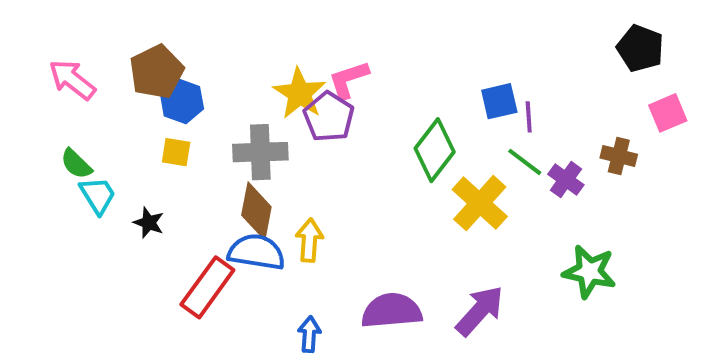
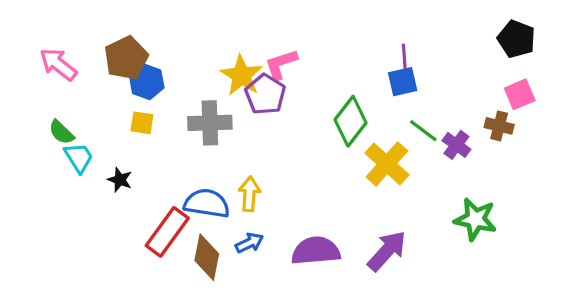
pink square: (668, 113) -> (520, 94), moved
purple line: (529, 117) -> (404, 56), moved
brown diamond: (256, 211) -> (207, 257), moved
blue arrow: (309, 334) -> (249, 243), moved, turned 60

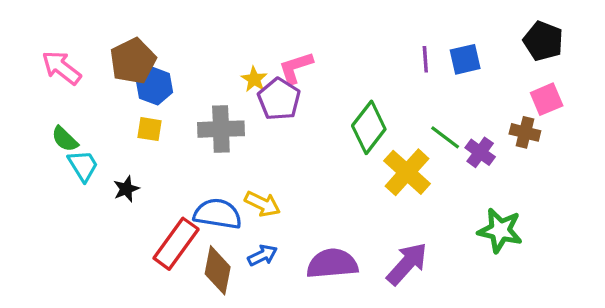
yellow star: (242, 75) -> (254, 79), size x0.6
blue square: (403, 82) -> (465, 59), moved
black star: (120, 180) -> (126, 189), turned 30
yellow arrow: (249, 194) -> (262, 204), turned 112

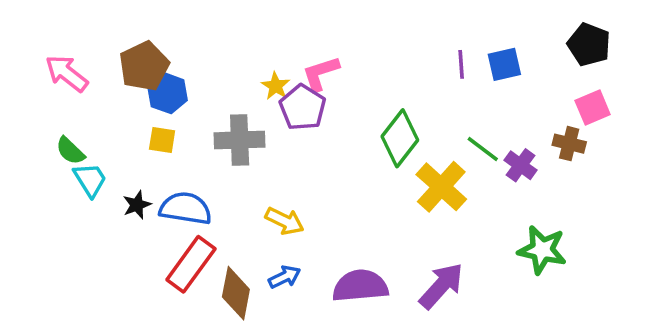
blue semicircle: (218, 214) -> (186, 208), moved

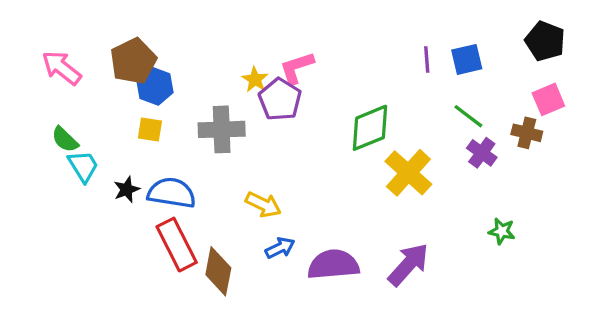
green diamond: (400, 138) -> (370, 128), turned 30
green line: (483, 149) -> (468, 116), moved
green star: (542, 250) -> (502, 231), size x0.6
red rectangle: (191, 264) -> (177, 245), turned -63
blue arrow: (285, 277) -> (280, 248), moved

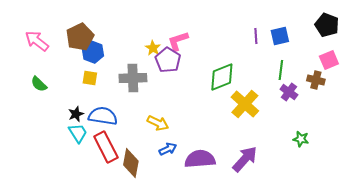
green line: (468, 116) -> (281, 70), turned 60
cyan trapezoid: (83, 166) -> (78, 133), moved

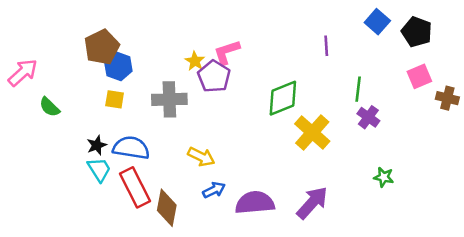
blue square: (280, 36) -> (377, 22), moved, turned -36
pink arrow: (37, 41) -> (23, 73), moved, turned 100
brown cross: (316, 80) -> (447, 98), moved

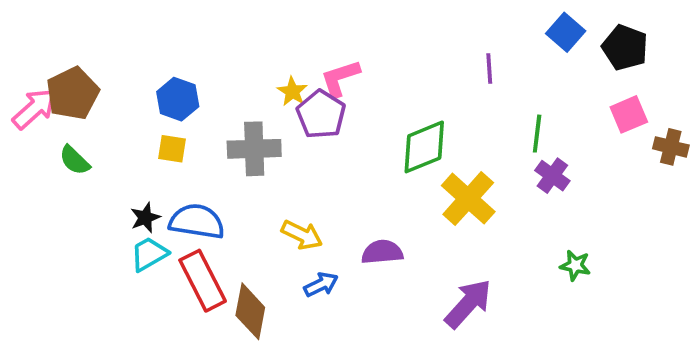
brown pentagon: (102, 47) -> (73, 93), moved
cyan trapezoid: (99, 170) -> (149, 254), turned -88
purple semicircle: (255, 203) -> (382, 252), moved, size x0.7

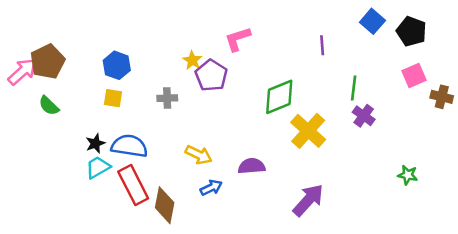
pink L-shape: (340, 78) -> (238, 39), moved
gray cross: (254, 149) -> (167, 98), size x0.6
green star: (575, 265) -> (408, 175), moved

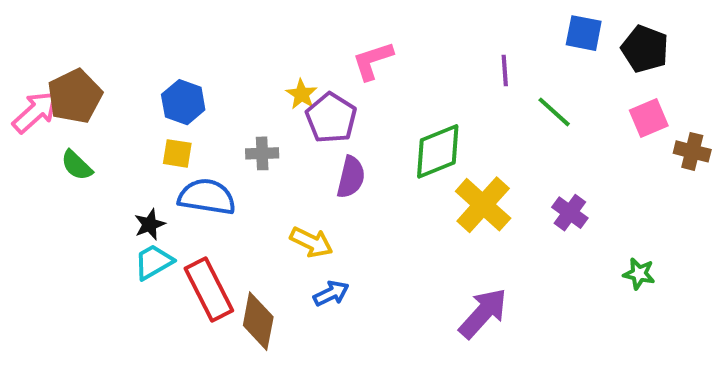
blue square: (372, 21) -> (584, 33), turned -30
green line: (354, 88) -> (554, 112), moved, turned -55
purple cross: (364, 116) -> (570, 213), moved
blue semicircle: (129, 146) -> (207, 197), moved
purple semicircle: (252, 166) -> (351, 177), moved, turned 108

